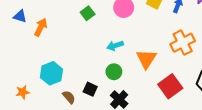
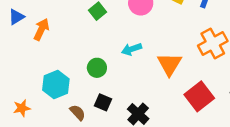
blue triangle: (20, 16) -> (16, 17), turned -48
green circle: (114, 72) -> (97, 68), moved

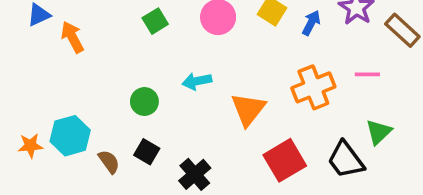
orange arrow: (41, 29) -> (72, 37), turned -60
cyan hexagon: (56, 85) -> (70, 136), moved

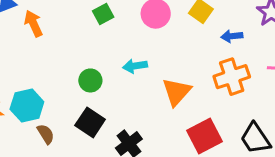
blue arrow: (311, 23) -> (232, 36), moved, turned -126
black square: (147, 152) -> (90, 122), size x1.4
brown semicircle: (109, 162) -> (46, 134), moved

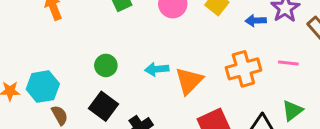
blue arrow: (232, 36) -> (256, 21), moved
cyan arrow: (135, 66) -> (157, 69), moved

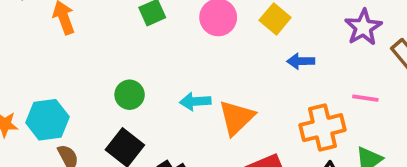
blue arrow: (256, 21) -> (301, 61), moved
orange cross: (243, 69) -> (323, 128), moved

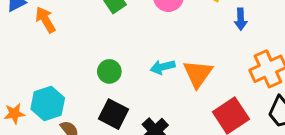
blue arrow: (301, 61) -> (241, 19), turned -80

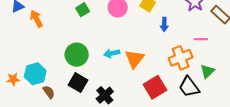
green circle: (109, 71) -> (77, 55), size x1.5

